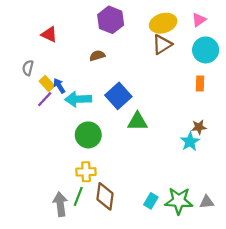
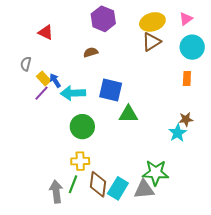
blue square: (118, 96) -> (111, 90), turned -35
cyan rectangle: (151, 201) -> (118, 188), moved, size x1.5
green star: (179, 201) -> (156, 173), moved
gray triangle: (207, 202) -> (144, 189), moved, size x1.5

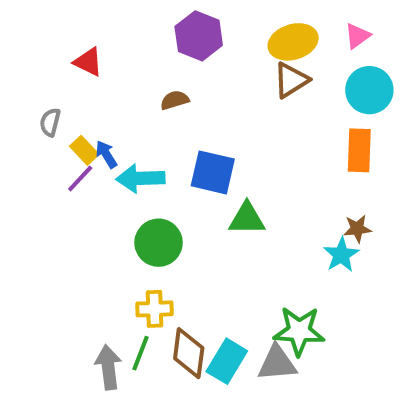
orange rectangle: (187, 78) -> (359, 150), size x1.5

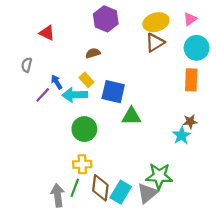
yellow rectangle: (84, 150) -> (86, 80), moved
gray triangle: (277, 363) -> (147, 193), turned -35

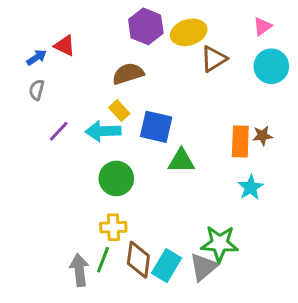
yellow ellipse: (156, 22) -> (189, 32), moved
brown semicircle: (93, 53) -> (128, 74), size x1.5
orange rectangle: (191, 80) -> (240, 142), moved
blue arrow: (57, 82) -> (37, 57), moved, turned 88
brown star: (190, 122) -> (262, 136), moved

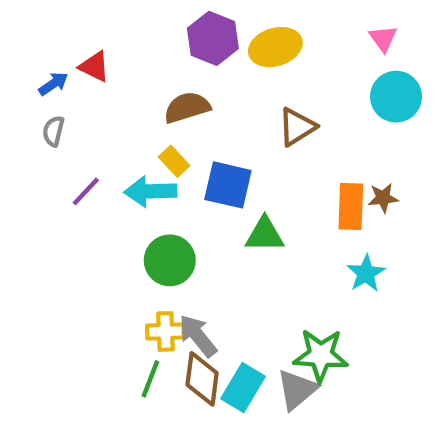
pink triangle: (262, 26) -> (383, 38), turned -30
brown triangle: (214, 59) -> (297, 127), moved
gray arrow: (79, 270) -> (198, 336), moved, turned -32

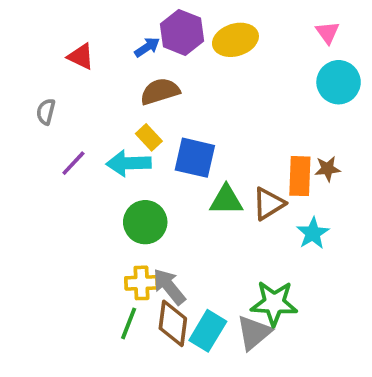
blue arrow: (53, 84) -> (147, 47), moved
brown triangle: (297, 127) -> (269, 204), moved

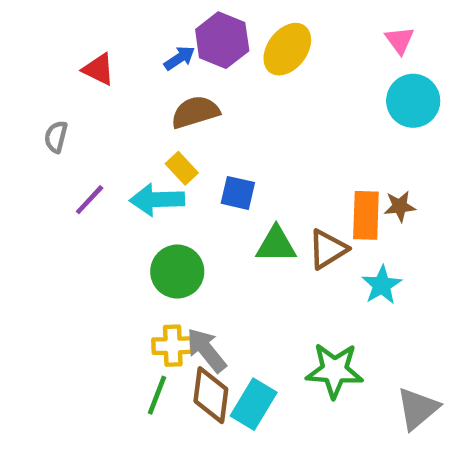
yellow ellipse: (235, 40) -> (287, 49), turned -36
blue square: (195, 158) -> (238, 193), size x0.7
gray triangle: (254, 333) -> (418, 409), moved

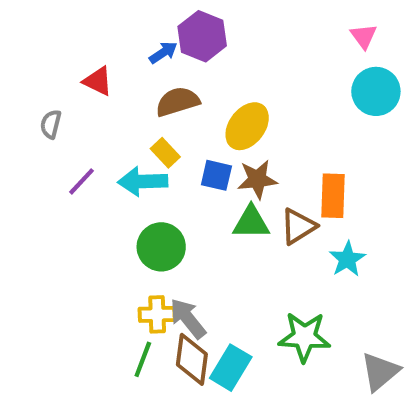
yellow ellipse: (287, 49) -> (247, 126), moved
red triangle: (99, 69) -> (98, 81), moved
brown star: (400, 206) -> (257, 179), moved, size x1.4

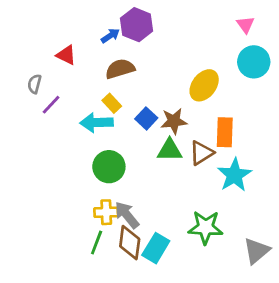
yellow ellipse: (247, 126) -> (204, 85), moved
blue square: (216, 175) -> (146, 118), turned 30
purple line: (81, 181) -> (51, 105), moved
cyan star: (347, 259) -> (234, 175), size x1.4

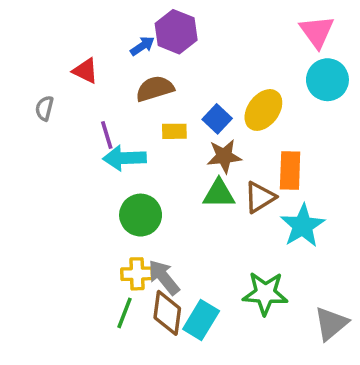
pink triangle: (245, 25) -> (317, 32), size x1.5
yellow rectangle: (112, 103) -> (174, 131), moved, turned -48
purple line: (51, 105) -> (107, 135), moved, turned -60
blue square: (146, 118) -> (217, 119), moved

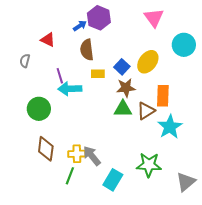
pink triangle: (317, 32) -> (154, 18), moved
brown semicircle: (155, 89) -> (87, 50), turned -80
green circle: (141, 215) -> (39, 109), moved
brown diamond: (167, 313) -> (46, 149), moved

